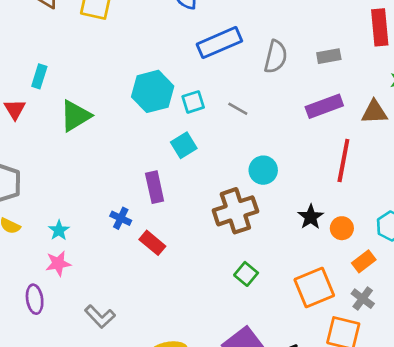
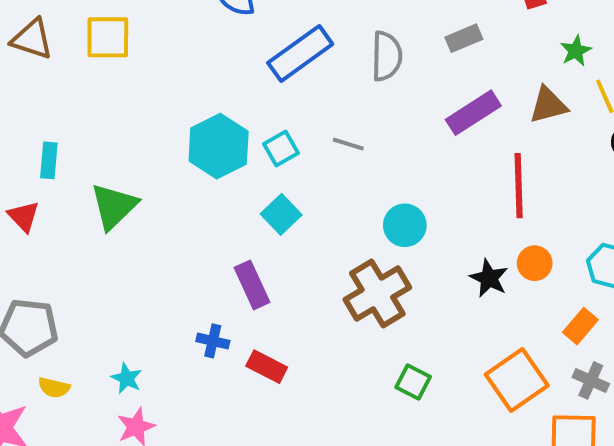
orange circle: (342, 228) -> (535, 263), moved

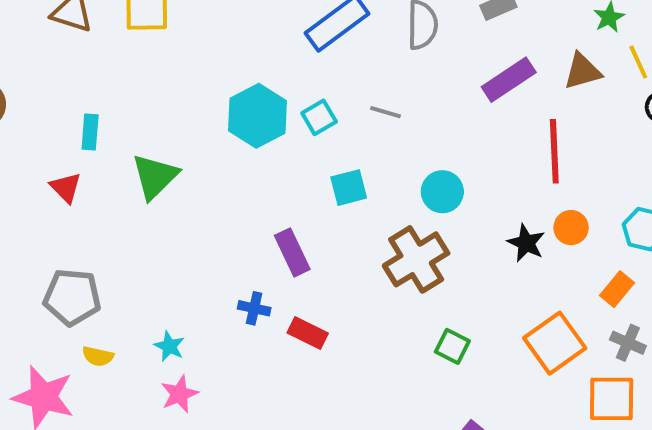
cyan square: (281, 214) -> (349, 188), moved, turned 30

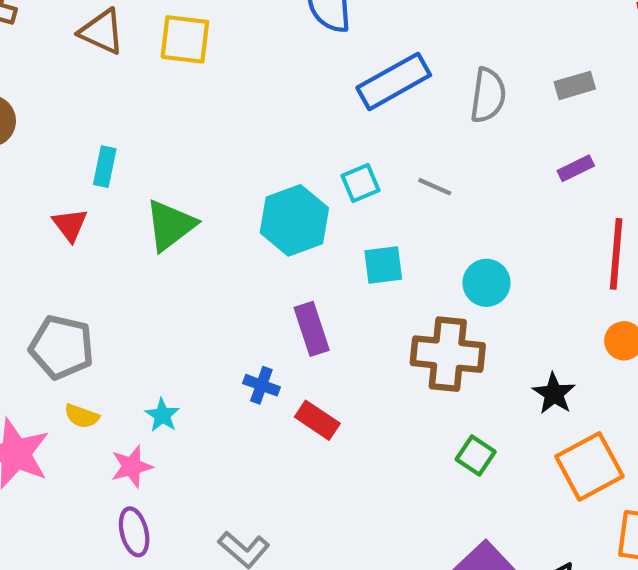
purple rectangle: (509, 80) -> (576, 168), size x0.6
cyan hexagon: (257, 116) -> (294, 220), moved
black star: (526, 243) -> (554, 394), moved
brown cross: (416, 259) -> (448, 354), turned 30
pink star: (179, 394) -> (132, 467), moved

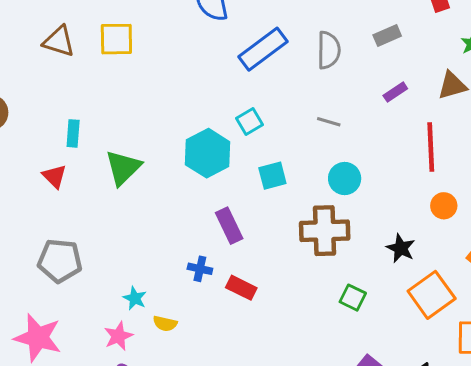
gray line: (435, 187) -> (329, 122), moved
yellow semicircle: (82, 416) -> (165, 324), moved

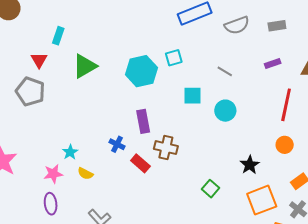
gray semicircle: (329, 50) -> (237, 25), turned 55
cyan square: (272, 176) -> (193, 96), moved
brown cross: (325, 231) -> (166, 148), moved, size x0.7
gray pentagon: (60, 261) -> (30, 91), moved

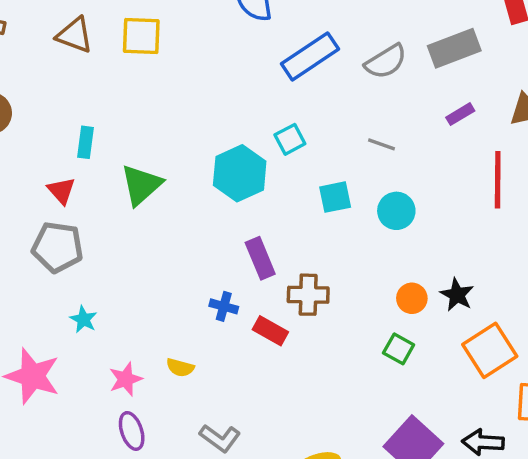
gray rectangle: (277, 26) -> (454, 48), size x1.6
orange circle: (285, 145) -> (412, 298), moved
cyan star: (70, 152) -> (84, 319), moved

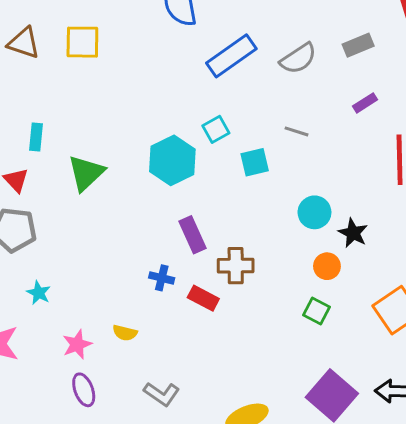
gray rectangle: (454, 48) -> (358, 45), size x0.7
cyan square: (335, 197) -> (255, 162), moved
cyan circle: (396, 211) -> (314, 212), moved
black star: (457, 295) -> (353, 233), moved

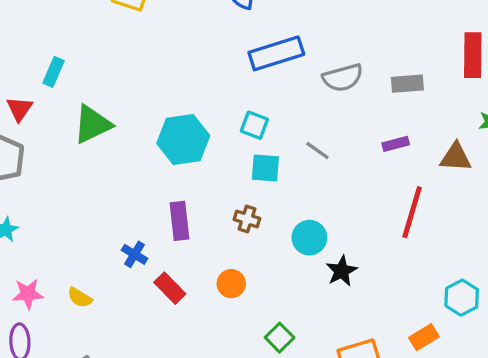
cyan square: (216, 129) -> (254, 125), moved, turned 32
brown cross: (236, 266) -> (247, 219), moved, size x0.7
orange circle: (327, 266) -> (231, 284), moved

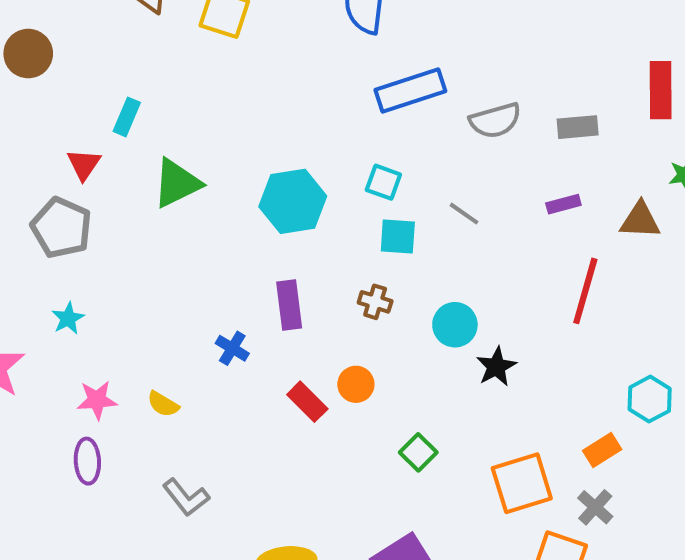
red rectangle: (170, 288) -> (307, 402), moved

